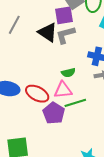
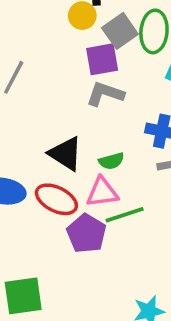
black triangle: (48, 32) -> (66, 154), moved
gray L-shape: (65, 35) -> (105, 94), turned 35

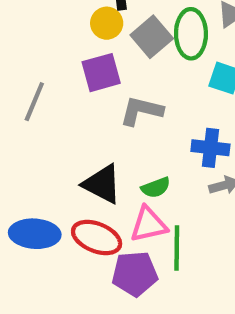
purple square: (102, 59) -> (101, 73), moved
green line: (125, 215) -> (177, 248), turned -66
purple pentagon: (86, 233) -> (135, 274), turned -30

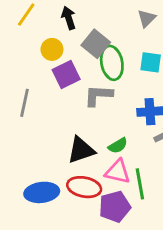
yellow circle: (107, 23) -> (52, 49), moved
green ellipse: (191, 34) -> (112, 63), moved
black triangle: (102, 184) -> (81, 150), turned -36
pink triangle: (148, 225) -> (118, 172), turned 36

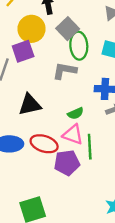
yellow circle: (52, 49) -> (32, 29), size x1.5
purple square: (66, 75) -> (23, 51), moved
black triangle: (81, 150) -> (30, 105), moved

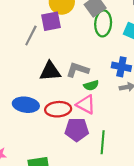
gray L-shape: (65, 71) -> (78, 70), moved
red ellipse: (44, 144) -> (58, 109), turned -30
green line: (90, 147) -> (103, 142), moved

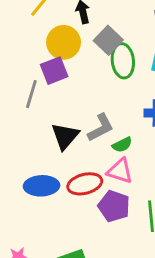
gray L-shape: (78, 70) -> (101, 128), turned 145
black triangle: (50, 71) -> (65, 136), turned -35
purple pentagon: (77, 130) -> (114, 206), turned 30

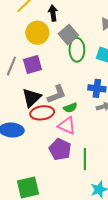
purple square: (54, 71) -> (32, 65), moved
red ellipse: (85, 184) -> (42, 113), moved

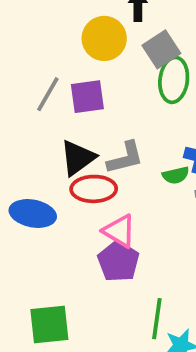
green semicircle: (70, 108) -> (176, 175), moved
pink triangle: (67, 126) -> (119, 231), moved
green line: (85, 159) -> (157, 319), moved

